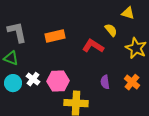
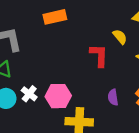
orange rectangle: (55, 36) -> (55, 17), moved
red L-shape: (93, 46) -> (99, 55), turned 60

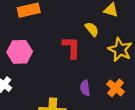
pink hexagon: (58, 96) -> (20, 52), moved

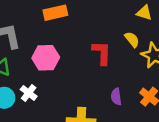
yellow semicircle: (92, 29) -> (132, 39), moved

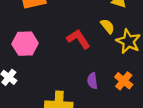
red L-shape: (102, 53) -> (78, 39), turned -35

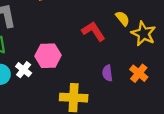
pink hexagon: (25, 44) -> (48, 56), moved

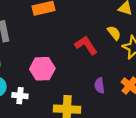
white cross: (24, 70) -> (20, 96), moved, turned -32

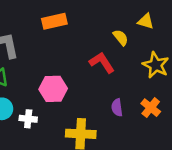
yellow semicircle: (114, 33) -> (121, 38), moved

